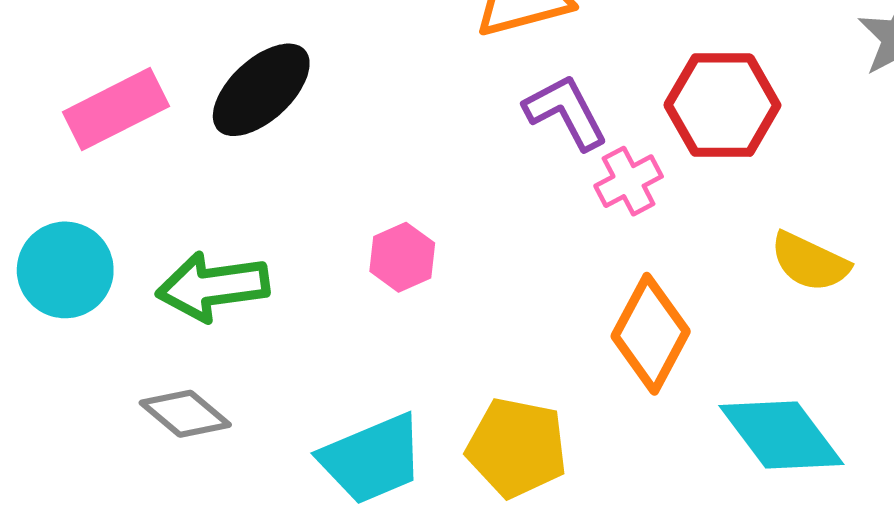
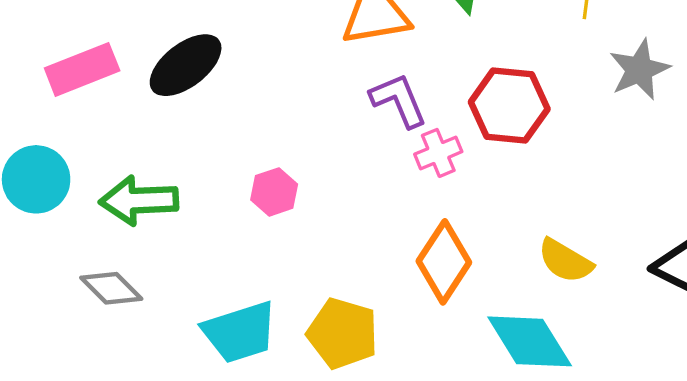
yellow semicircle: (810, 262) -> (565, 261), moved

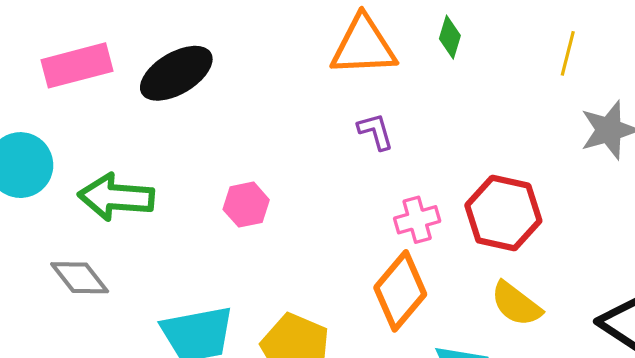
purple L-shape: (399, 100) -> (376, 131), size x0.7
red hexagon: (509, 105) -> (503, 213), moved
pink cross: (438, 153) -> (417, 220), moved

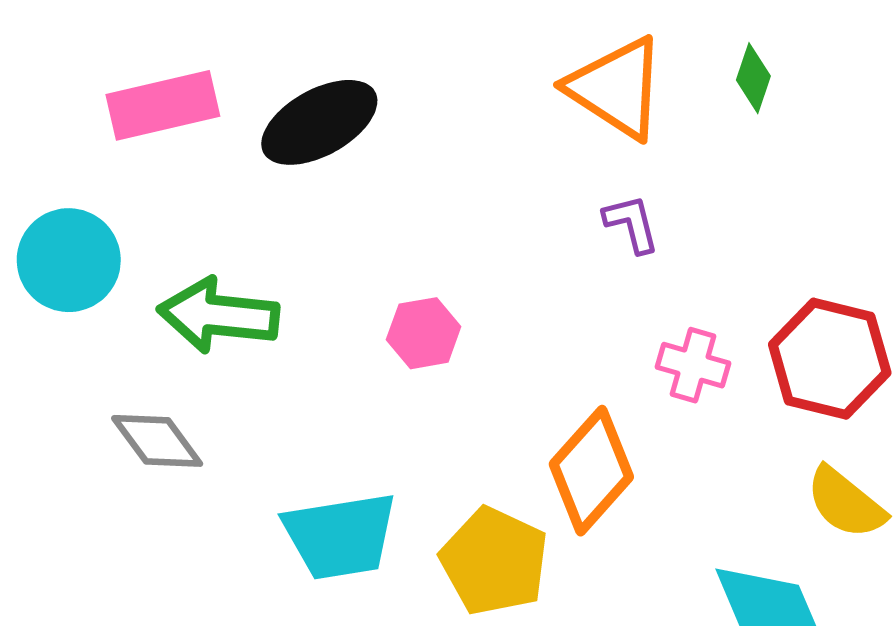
orange triangle: (363, 46) -> (616, 88), turned 34
pink cross: (417, 220) -> (693, 365), turned 30
orange diamond: (400, 291) -> (591, 471), moved

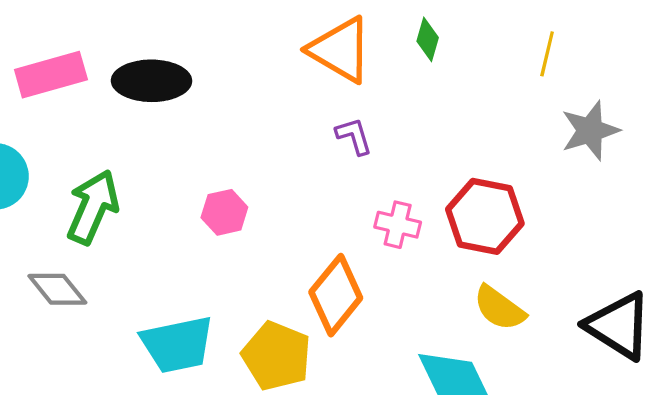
black ellipse: (319, 122) -> (151, 81), turned 32
green arrow: (218, 315) -> (93, 207), turned 110

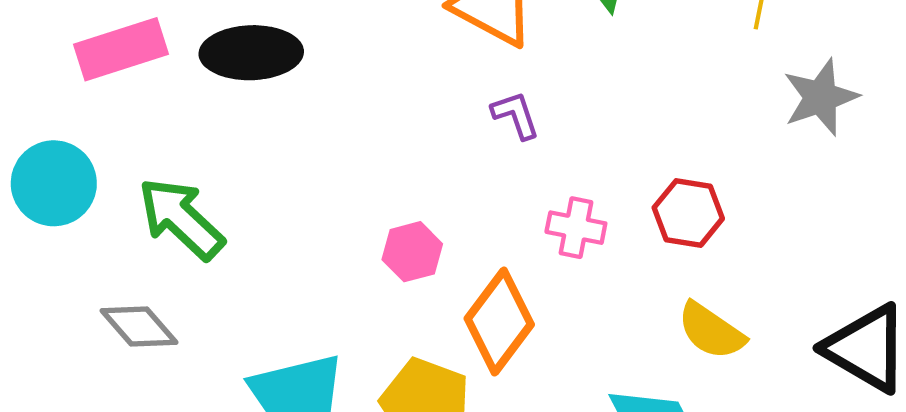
green arrow: (93, 207) -> (181, 219), turned -68
pink hexagon: (224, 212) -> (412, 252), moved
red hexagon: (485, 216) -> (688, 213), size x0.7

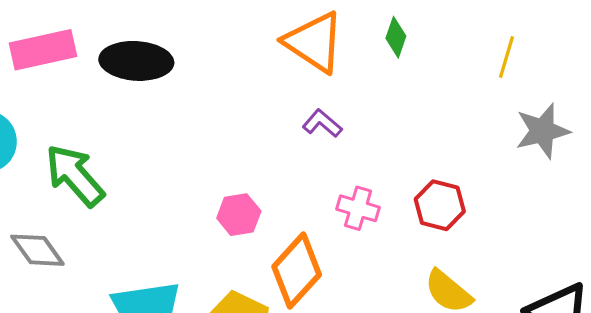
purple L-shape: (516, 115) -> (322, 123), turned -36

